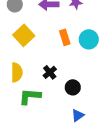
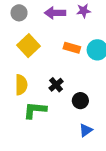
orange rectangle: (65, 37) -> (72, 48), turned -56

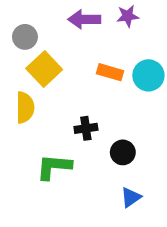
gray circle: (19, 13) -> (25, 37), moved
yellow semicircle: (21, 85) -> (25, 108), moved
black cross: (56, 85) -> (86, 128), turned 32

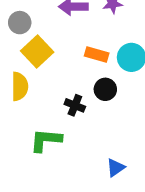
black cross: (86, 128) -> (75, 105), turned 30
black circle: (123, 152) -> (105, 89), moved

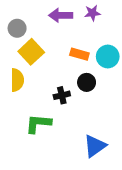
black cross: (75, 105) -> (62, 95), turned -35
blue triangle: (115, 168) -> (95, 146), size x1.5

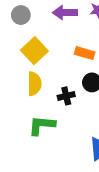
gray circle: (17, 28) -> (21, 15), moved
yellow semicircle: (17, 80) -> (34, 84), moved

